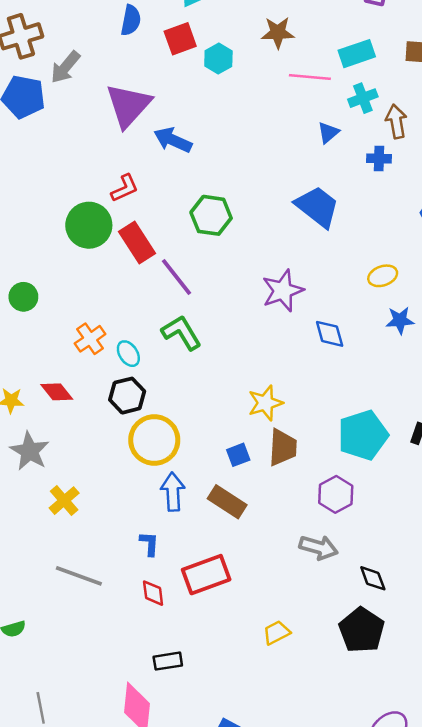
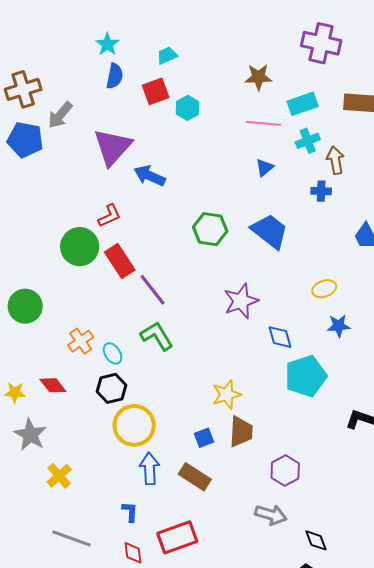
brown star: (278, 33) -> (258, 77), moved
blue triangle: (328, 133) -> (265, 167), moved
green hexagon: (211, 215) -> (210, 229), moved
green circle: (23, 297) -> (25, 306), size x1.4
cyan pentagon: (363, 435) -> (306, 376), moved

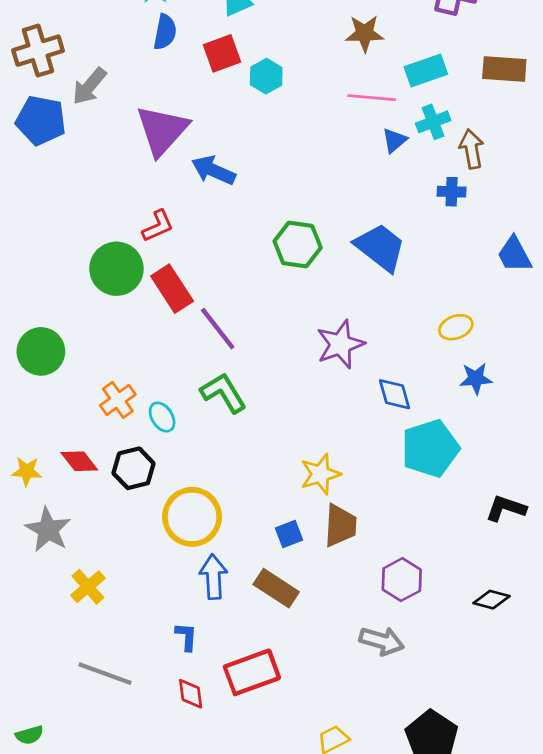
blue triangle: (265, 167) -> (395, 140), moved
black hexagon: (111, 388) -> (134, 468), moved
black diamond: (316, 540) -> (492, 600), moved, turned -55

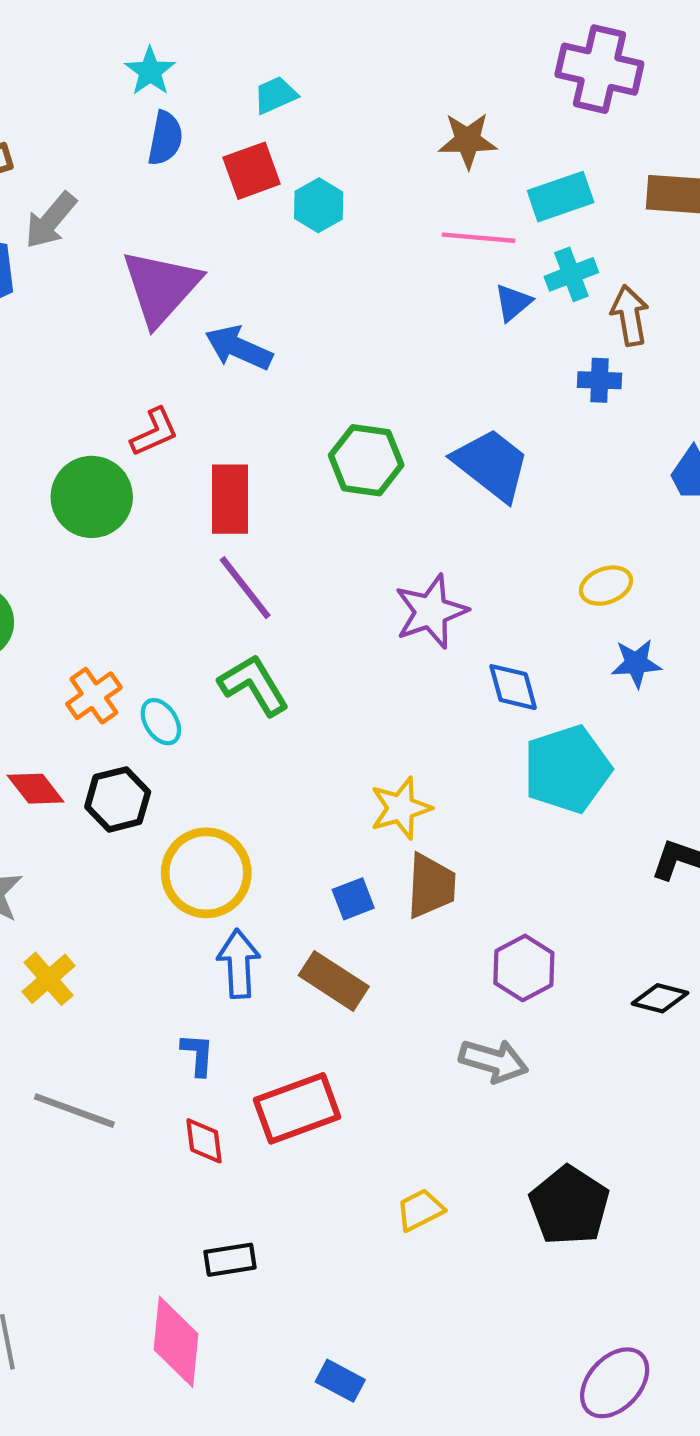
red rectangle: (172, 289) -> (230, 499), moved, turned 33

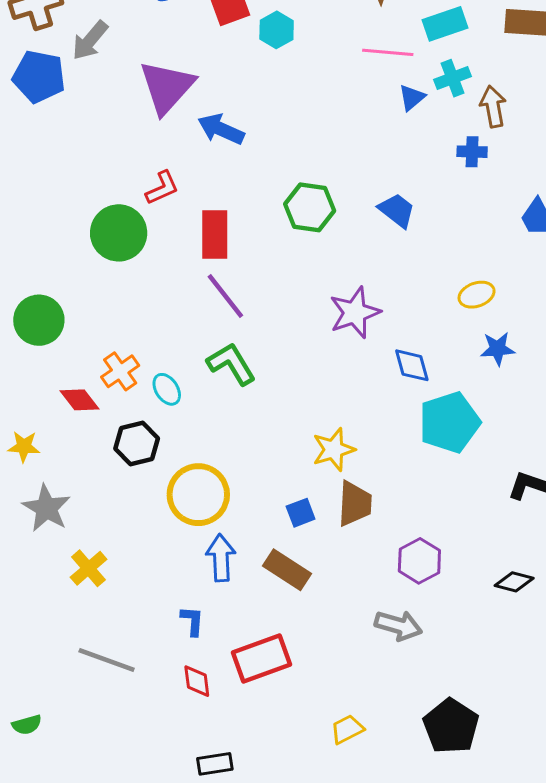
blue trapezoid: (491, 465) -> (397, 210), size x0.7
red diamond: (36, 789) -> (79, 400), moved

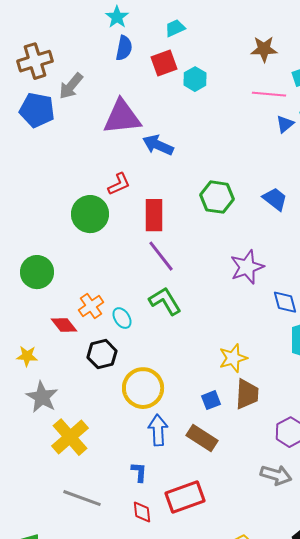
purple triangle: (167, 87) -> (122, 117), turned 42
yellow cross: (89, 568) -> (70, 437), size x1.5

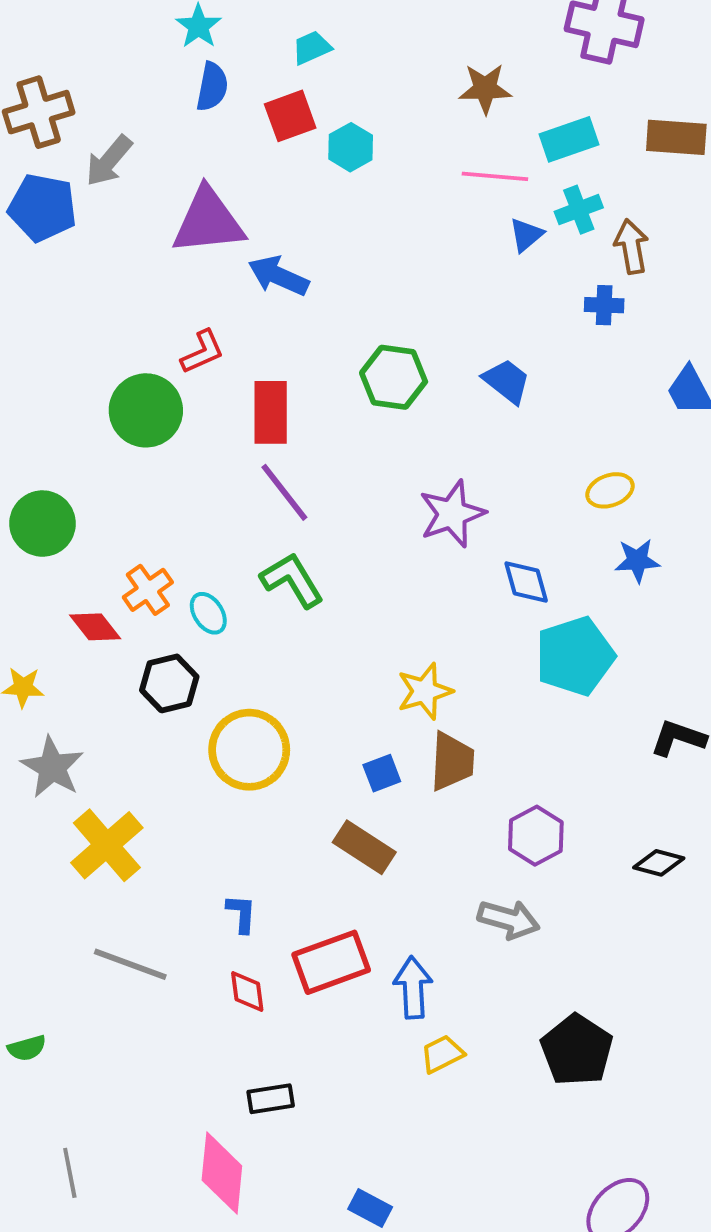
blue arrow: (158, 430) -> (413, 988), moved

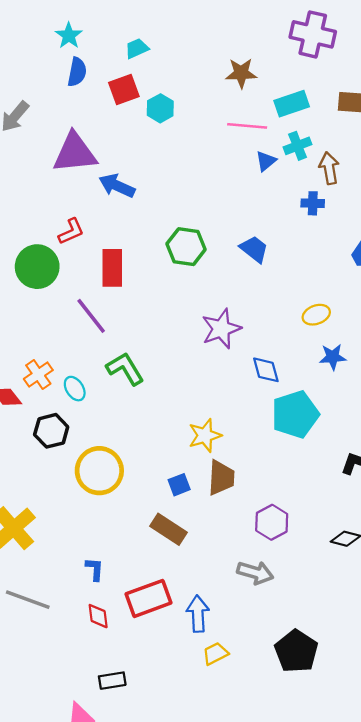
purple line: (284, 492) -> (91, 316), moved

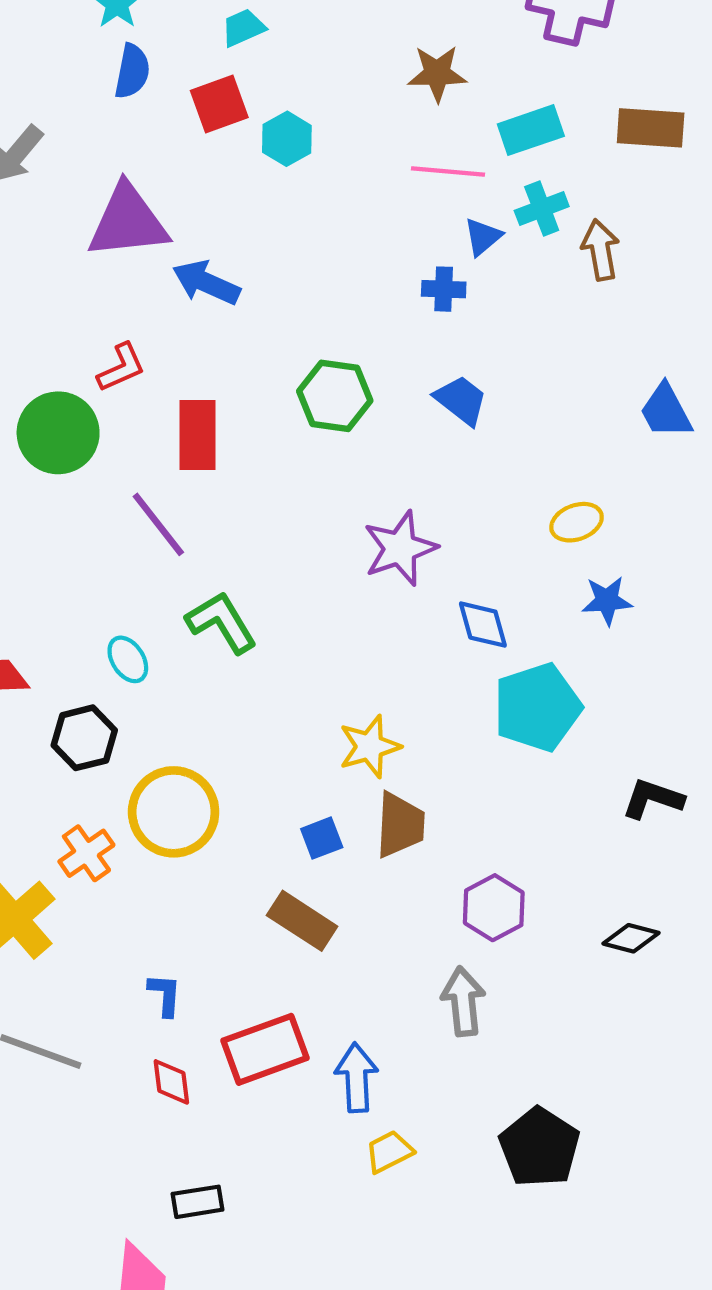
blue cross: (313, 203) -> (444, 289), moved
orange cross: (38, 374) -> (86, 853), moved
gray arrow: (255, 573) -> (463, 1001), turned -112

